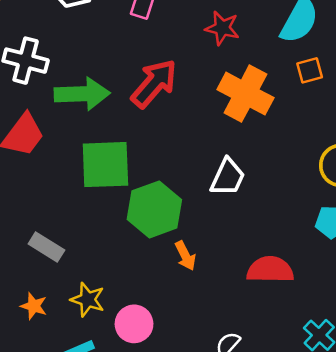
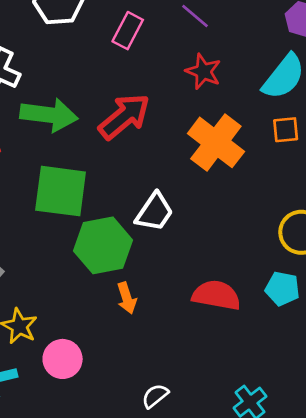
white trapezoid: (228, 177) -> (154, 212), moved
red semicircle: (270, 270) -> (216, 295), moved

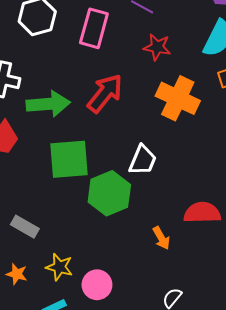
pink rectangle: (128, 31) -> (94, 28), size x1.4
orange arrow: (127, 298) -> (161, 238), moved

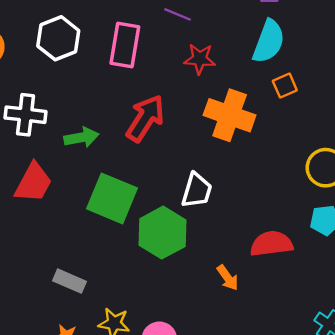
green arrow: (48, 104) -> (81, 137), size x0.7
green square: (69, 159) -> (112, 198), turned 33

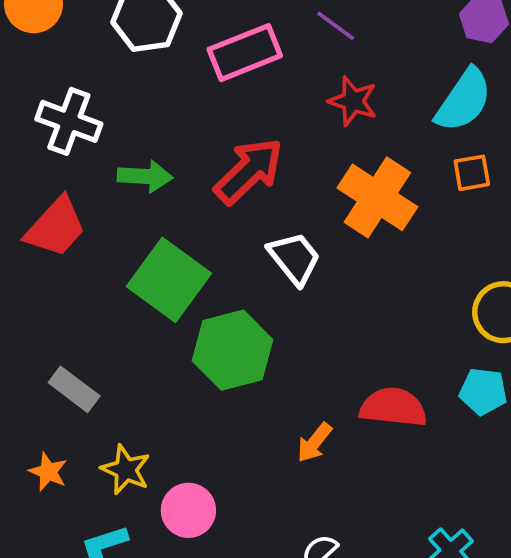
pink rectangle: (125, 45) -> (245, 53), turned 45
white trapezoid: (197, 191) -> (294, 258), moved, turned -69
orange arrow: (228, 278) -> (314, 443), turned 60

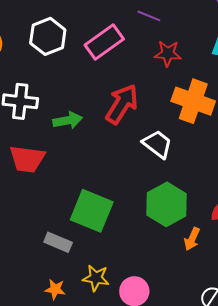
red trapezoid: (56, 227) -> (27, 159), turned 69
green square: (169, 280) -> (92, 211), moved
green hexagon: (232, 350) -> (167, 204), moved

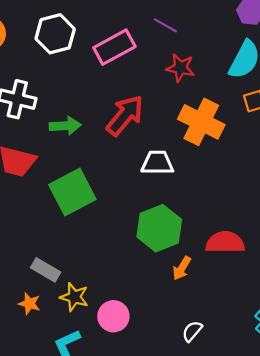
white trapezoid: (157, 144) -> (157, 163), turned -44
green square: (92, 211) -> (72, 192), moved, turned 33
gray rectangle: (58, 242) -> (46, 270), moved

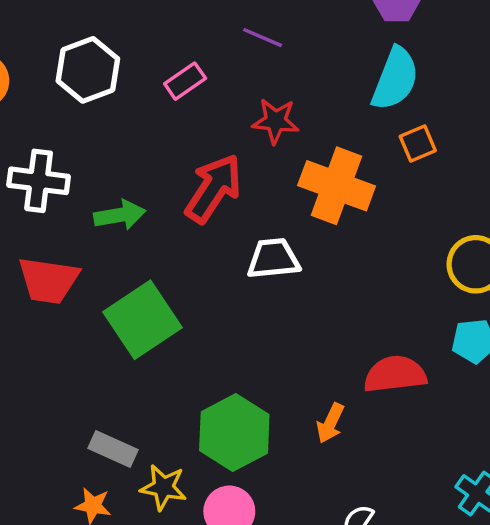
pink rectangle: (114, 47) -> (185, 81), size x0.6
red star: (180, 68) -> (276, 121), moved
green hexagon: (159, 228) -> (234, 433), moved

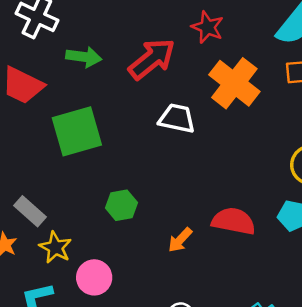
green hexagon: (234, 433) -> (121, 205), moved, size x0.6

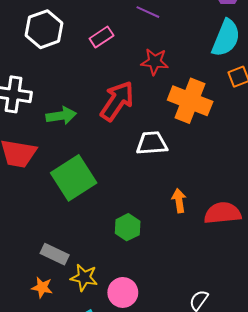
orange arrow: (180, 240) -> (179, 201), moved, turned 145

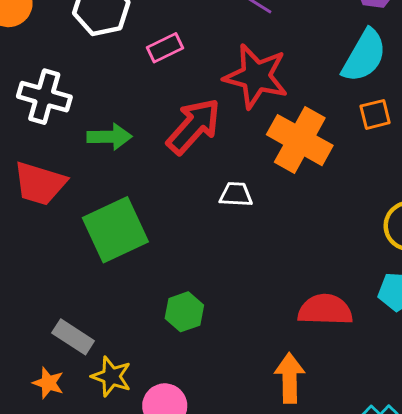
pink rectangle: (101, 37) -> (165, 48), moved
red star: (155, 62) -> (256, 76), size x1.6
white trapezoid: (152, 143) -> (236, 194), size x0.7
orange arrow: (179, 201) -> (290, 378), moved, size x1.4

